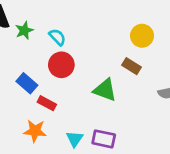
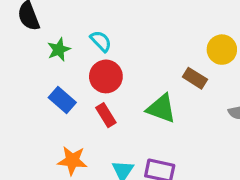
green star: (24, 30) -> (59, 50), moved
yellow circle: (142, 36) -> (222, 50), moved
red rectangle: (47, 103) -> (106, 115), moved, turned 30

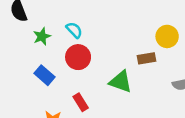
brown rectangle: (195, 78) -> (146, 58), turned -42
red rectangle: (106, 115) -> (81, 102), moved

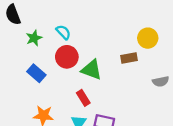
green triangle: (121, 82) -> (91, 70), moved
red rectangle: (81, 102) -> (83, 98), moved

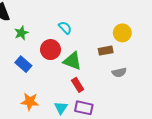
cyan semicircle: (63, 32) -> (65, 28), moved
gray semicircle: (161, 81) -> (119, 72), moved
red rectangle: (83, 98) -> (78, 85), moved

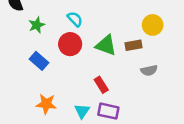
cyan semicircle: (65, 28) -> (75, 19), moved
green triangle: (72, 61) -> (106, 45), moved

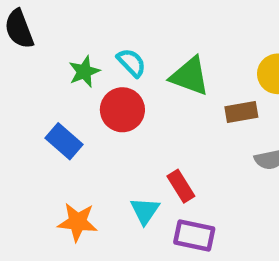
green star: (37, 25) -> (84, 72), moved
green triangle: (106, 45) -> (190, 76), moved
cyan triangle: (82, 111) -> (145, 211), moved

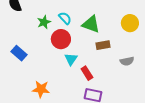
brown rectangle: (241, 112) -> (103, 45), moved
blue rectangle: (64, 141) -> (19, 53), moved
cyan triangle: (145, 211) -> (71, 59), moved

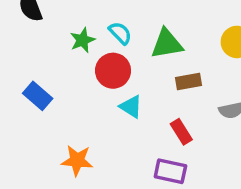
green triangle: (91, 24) -> (167, 44), turned -30
cyan triangle: (71, 59) -> (131, 107), turned -32
red rectangle: (87, 73) -> (181, 132), moved

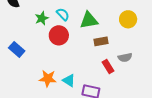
cyan triangle: (131, 107) -> (69, 81), moved
red rectangle: (181, 132) -> (108, 66), moved
orange star: (77, 160) -> (48, 79), moved

